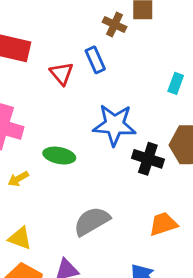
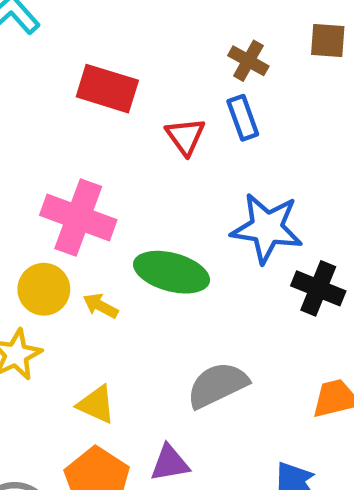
brown cross: (114, 24) -> (248, 61), moved
green ellipse: (59, 156) -> (172, 272), size x1.4
yellow arrow: (18, 179) -> (101, 306), turned 54

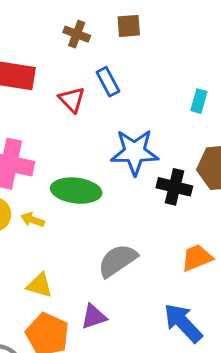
brown square: (328, 41) -> (129, 26), moved
brown cross: (248, 61) -> (77, 34), moved

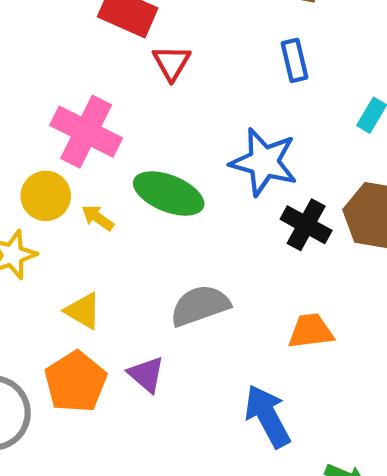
blue rectangle: (108, 82) -> (294, 60), moved
red triangle: (72, 100) -> (172, 63), moved
purple triangle: (94, 317) -> (146, 374), turned 44

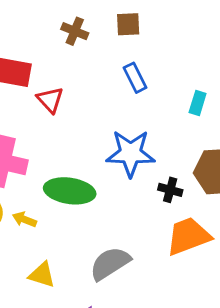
black cross: (306, 225) -> (170, 190), size x0.7
yellow triangle: (83, 311) -> (42, 275), moved
orange trapezoid: (311, 331) -> (188, 236), moved, size x1.4

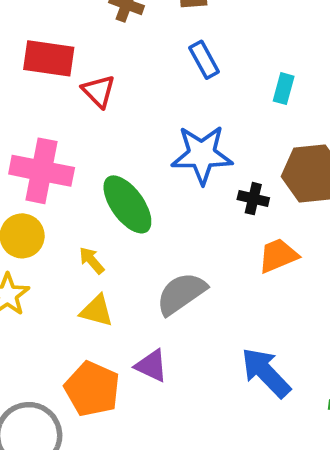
green ellipse: (70, 191) -> (127, 204), turned 48
yellow arrow: (24, 219) -> (92, 260), moved, turned 30
orange trapezoid: (188, 236) -> (278, 256), size x0.7

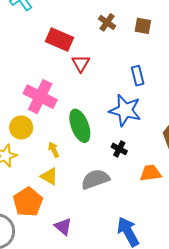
blue rectangle: (204, 60) -> (138, 76), moved
black cross: (253, 199) -> (119, 149), moved
purple triangle: (151, 366) -> (63, 227), moved
orange pentagon: (92, 389) -> (28, 202), moved

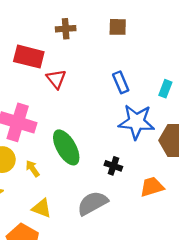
brown cross: (107, 22) -> (66, 29), moved, turned -30
blue star: (125, 110) -> (136, 122), moved
yellow arrow: (54, 150) -> (33, 169), moved

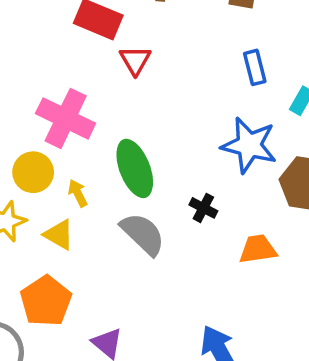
blue rectangle: (121, 82) -> (255, 67), moved
gray semicircle: (93, 203) -> (143, 234), moved, turned 64
yellow triangle: (42, 208) -> (59, 235), moved

